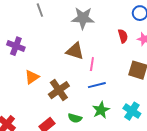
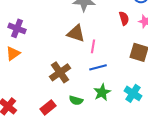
orange triangle: (32, 77) -> (13, 53), moved

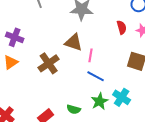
blue line: (98, 67) -> (96, 76), turned 42
brown cross: (60, 72) -> (49, 63), moved
cyan cross: (133, 93) -> (122, 97), moved

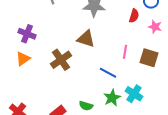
red semicircle: (122, 27) -> (134, 16), moved, turned 32
pink line: (91, 55) -> (125, 52), moved

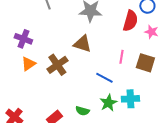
red semicircle: (134, 16) -> (130, 21), size x1.5
orange triangle: (23, 59) -> (28, 64), moved
cyan cross: (134, 94) -> (130, 99), turned -36

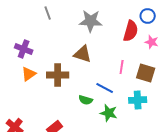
brown cross: (57, 65) -> (58, 75), turned 35
cyan cross: (130, 99) -> (138, 100), moved
green star: (108, 103) -> (109, 113), turned -30
green semicircle: (82, 111) -> (86, 100), moved

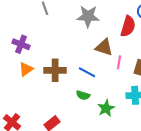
brown triangle: (83, 54) -> (104, 47), moved
blue line: (105, 88) -> (87, 72), moved
green star: (109, 113) -> (106, 108), turned 30

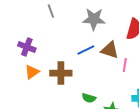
blue line: (87, 72) -> (86, 50), moved, turned -54

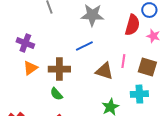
brown triangle: (110, 50) -> (104, 71), moved
green semicircle: (89, 98) -> (56, 94), moved, turned 32

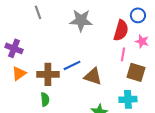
blue line: (84, 46) -> (72, 65), moved
pink line: (123, 61) -> (123, 54), moved
green semicircle: (56, 94) -> (45, 99), turned -144

